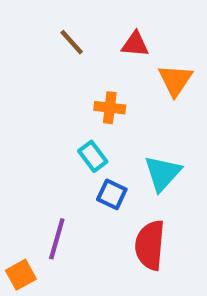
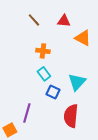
orange triangle: (175, 80) -> (83, 38), turned -36
orange cross: (110, 108) -> (43, 51), moved

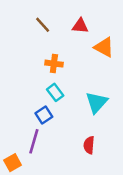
blue square: (53, 92) -> (44, 115), moved, turned 32
red semicircle: (71, 116) -> (89, 145), size x0.6

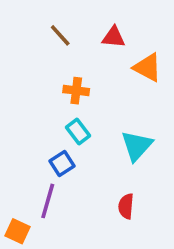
orange square: (13, 163) -> (17, 231), turned -36

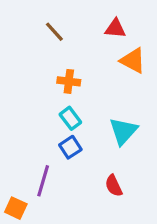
red triangle: (114, 37) -> (115, 28), moved
blue square: (62, 164) -> (70, 147), moved
red semicircle: (126, 206) -> (114, 186), turned -30

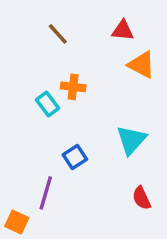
cyan rectangle: (70, 118) -> (47, 104), moved
red semicircle: (114, 186) -> (142, 198), moved

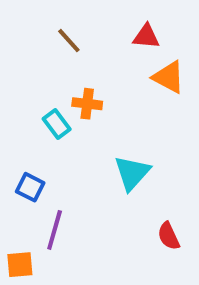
cyan triangle: (131, 140) -> (132, 173), moved
blue square: (75, 157) -> (30, 187), moved, turned -30
orange square: (17, 222) -> (20, 265), turned -30

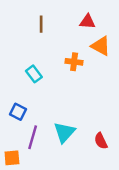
brown line: (69, 41) -> (41, 24), turned 42
orange cross: (87, 104) -> (74, 62), moved
cyan triangle: (132, 173) -> (64, 132), moved

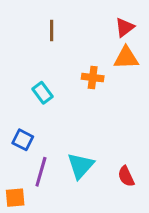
red triangle: (87, 22) -> (125, 27), moved, turned -42
orange triangle: (101, 46) -> (126, 58), turned -30

